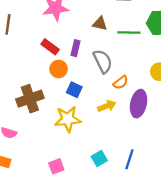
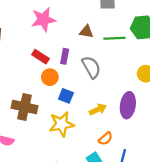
orange semicircle: (121, 82) -> (105, 139), moved
brown cross: (30, 99) -> (24, 107), turned 35

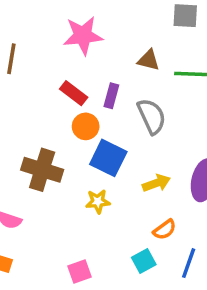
blue square: (66, 96) -> (108, 158), size x1.5
yellow star: (62, 124) -> (98, 201), size x0.6

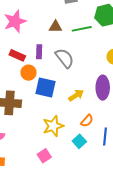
yellow star: (98, 201) -> (53, 126), moved, size x1.5

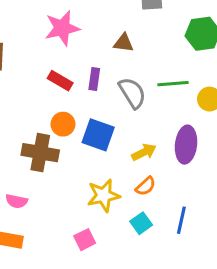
green line: (82, 29) -> (173, 84), moved
orange circle: (28, 73) -> (63, 124), moved
orange semicircle: (87, 121) -> (146, 186), moved

